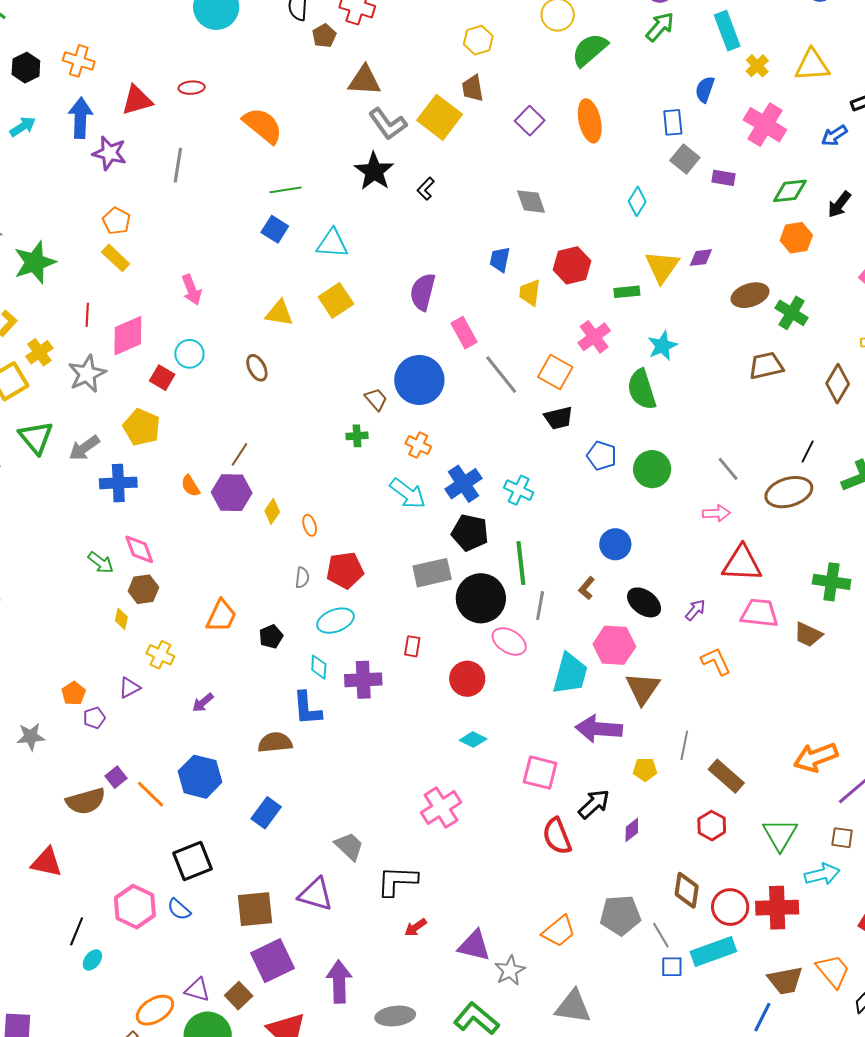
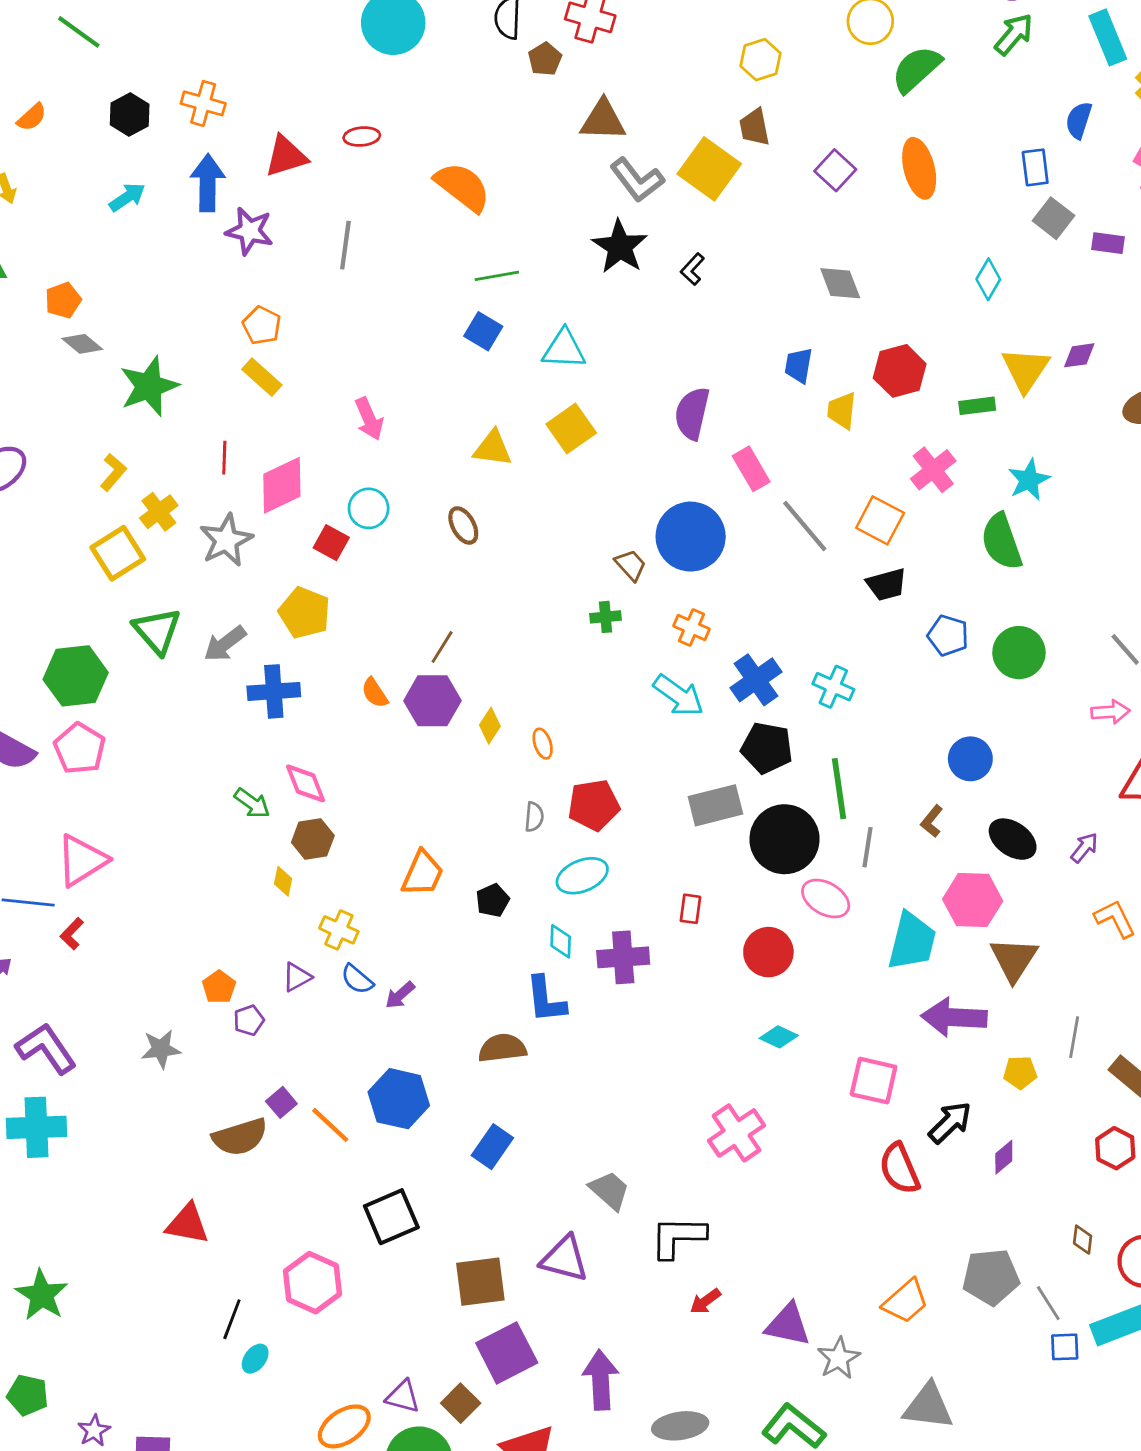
brown diamond: (687, 890) -> (1083, 1240), size x0.6
blue semicircle: (179, 909) -> (357, 979), moved

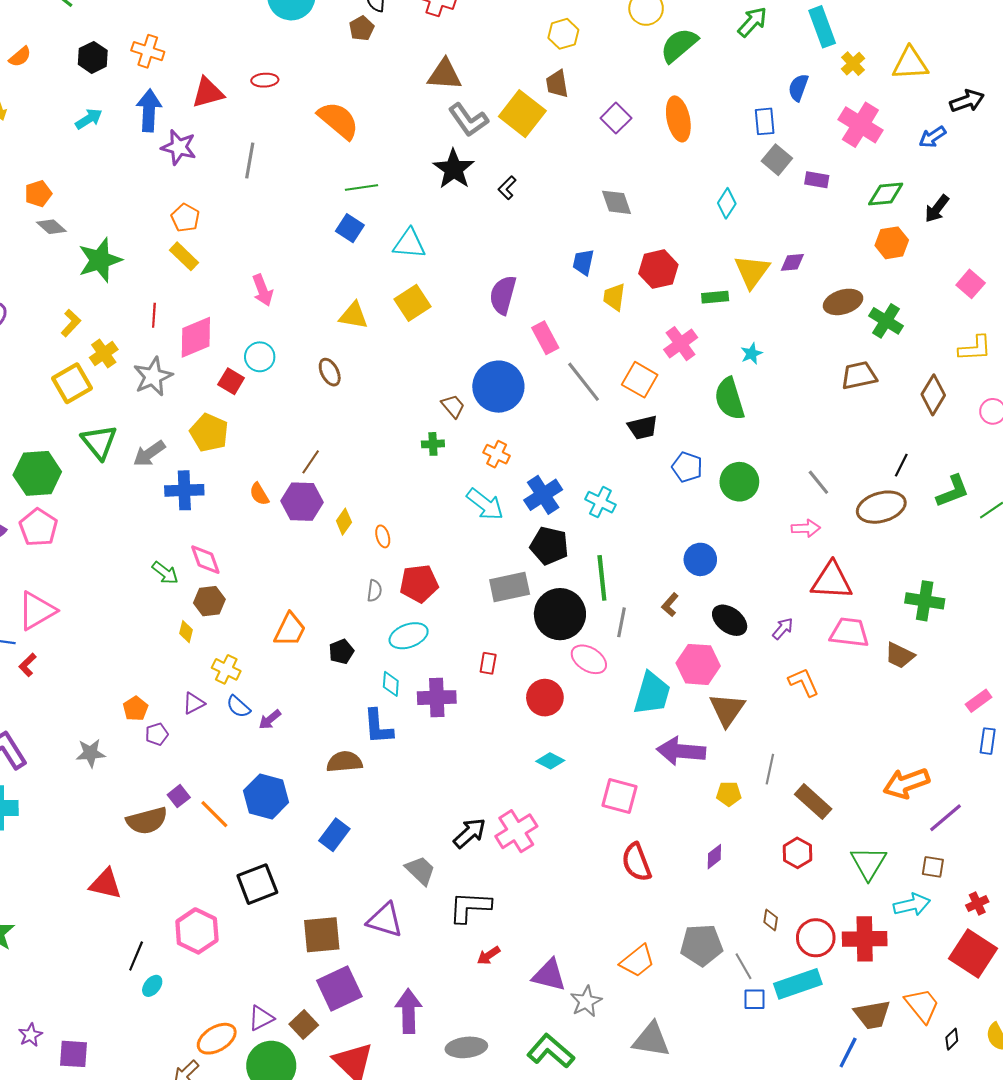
brown pentagon: (545, 59) -> (362, 28), moved
cyan star: (1029, 480) -> (751, 354), size x0.7
black arrow: (950, 1122) -> (470, 833), moved
purple triangle: (403, 1397) -> (261, 1018), turned -44

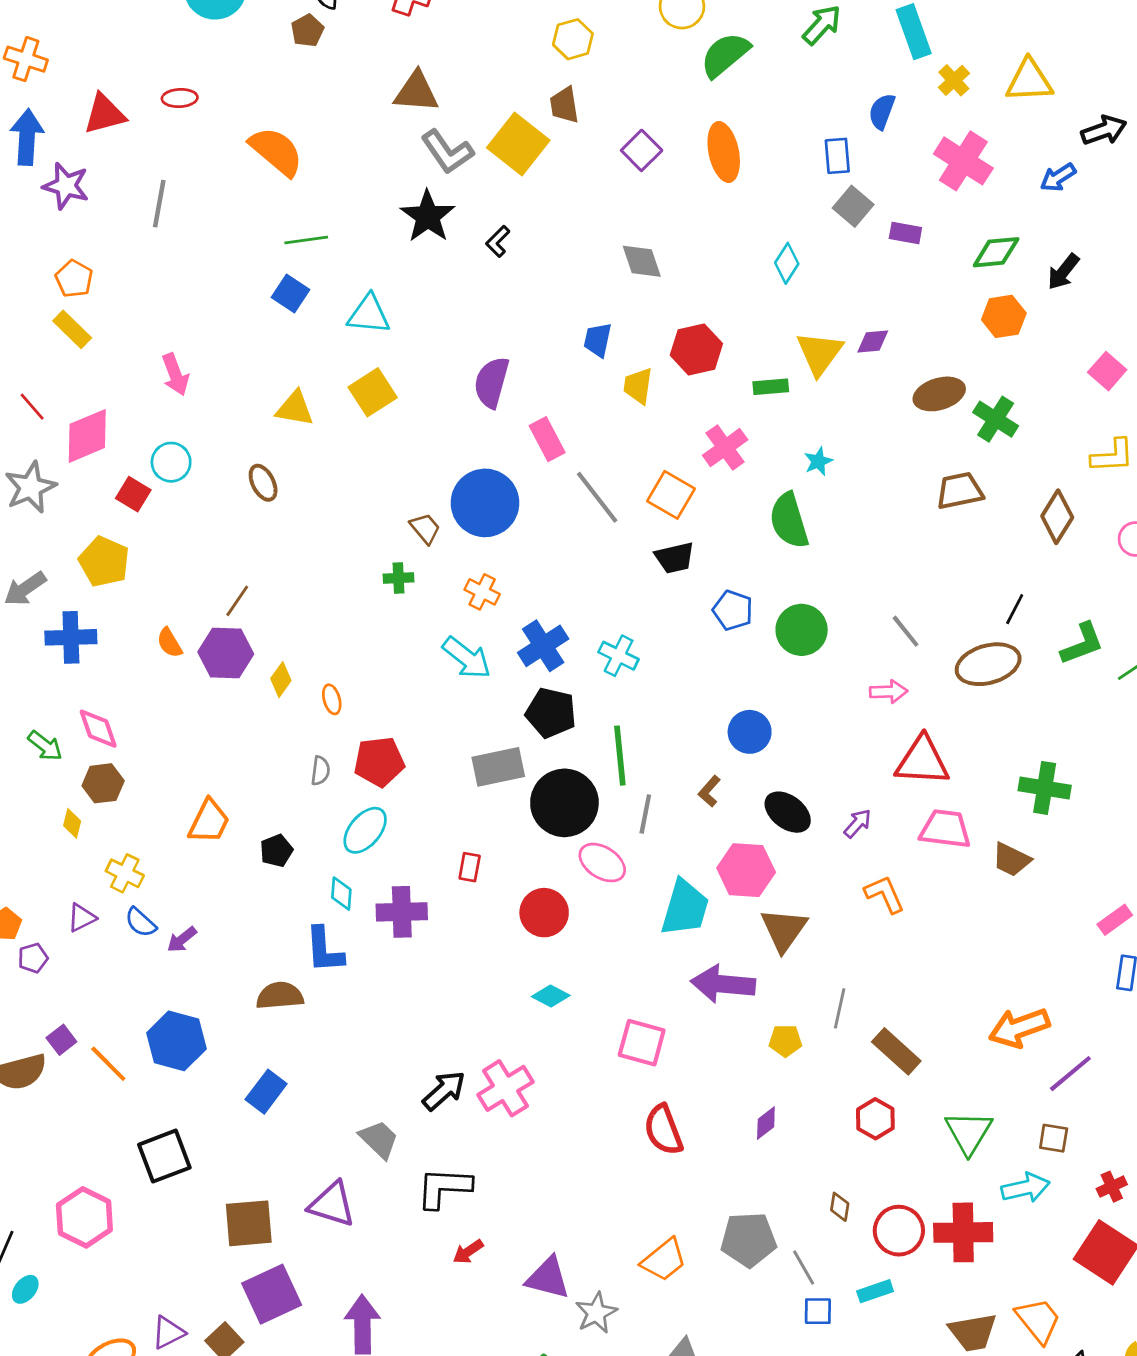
red line: (154, 315) -> (32, 407), turned -45
cyan ellipse: (409, 636) -> (365, 830), turned -30
cyan rectangle: (798, 984) -> (875, 1291), size x0.6

